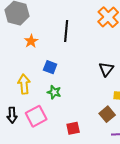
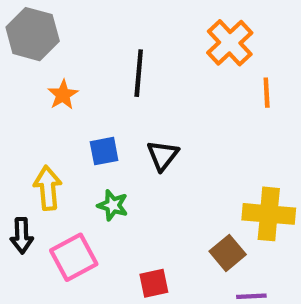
blue square: (50, 67) -> (104, 151), turned -32
black triangle: (106, 69) -> (163, 155), moved
black arrow: (12, 115) -> (22, 236), moved

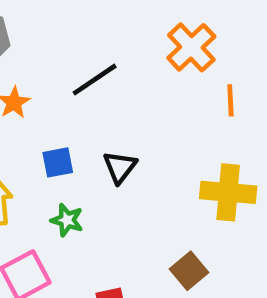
black line: (139, 73) -> (95, 80), turned 51
yellow cross: (269, 214) -> (228, 192), moved

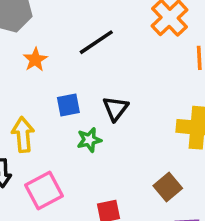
green star: (67, 220) -> (89, 140), moved, turned -30

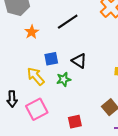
black triangle: (115, 108) -> (79, 61), turned -35
yellow arrow: (23, 135) -> (36, 76), moved, turned -36

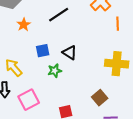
yellow arrow: (36, 76) -> (14, 68), moved

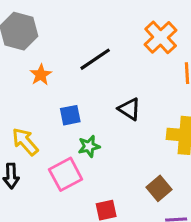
black triangle: (70, 53) -> (129, 109), moved
pink square: (29, 100) -> (66, 174), moved

